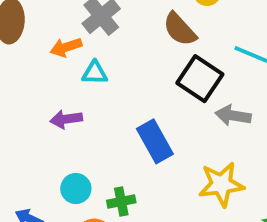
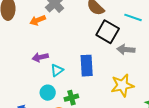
cyan triangle: (95, 73) -> (57, 70), moved, turned -32
blue rectangle: (155, 141) -> (87, 66), turned 30

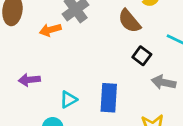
black square: (108, 32) -> (142, 56), size x0.6
purple arrow: (40, 57) -> (29, 80), moved

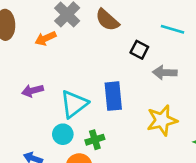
brown semicircle: (129, 21) -> (107, 20), moved
cyan triangle: (68, 100) -> (74, 104), size x1.6

